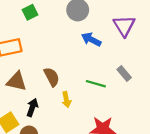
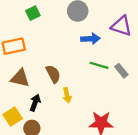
purple triangle: (124, 26) -> (121, 26), turned -40
blue arrow: (91, 39) -> (90, 39), turned 150
green line: (96, 84) -> (99, 65), moved

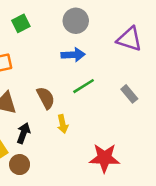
blue arrow: (90, 39) -> (73, 55), moved
green line: (99, 65) -> (84, 86), moved, turned -48

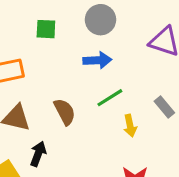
green square: (21, 23) -> (46, 29), moved, turned 30
yellow arrow: (63, 124) -> (130, 126), moved

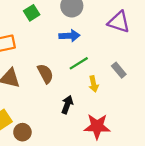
green square: (46, 29) -> (32, 13), turned -35
black arrow: (38, 154) -> (67, 105), moved

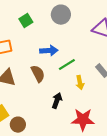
blue arrow: (70, 36) -> (49, 51), moved

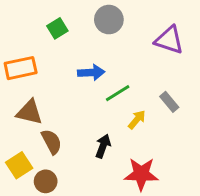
brown semicircle: (38, 74) -> (51, 142), moved
yellow arrow: (80, 83) -> (137, 120), turned -128

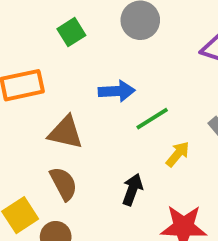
brown triangle: (29, 112) -> (65, 132), moved

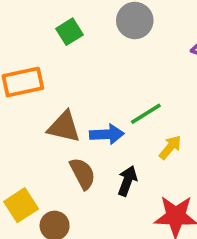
blue arrow: (117, 91) -> (107, 134), moved
brown semicircle: (64, 184) -> (83, 173), moved

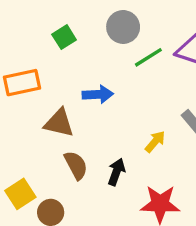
green line: (146, 114) -> (148, 57), moved
blue arrow: (107, 134) -> (98, 94), moved

